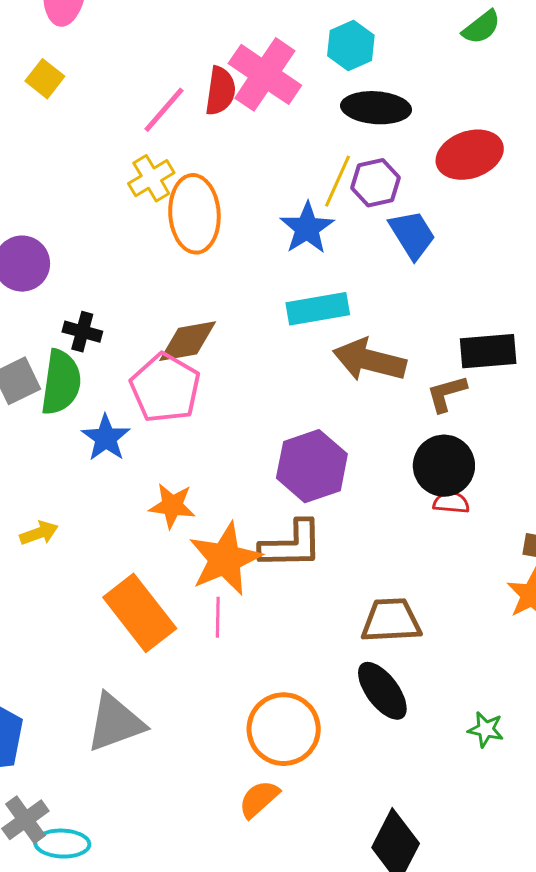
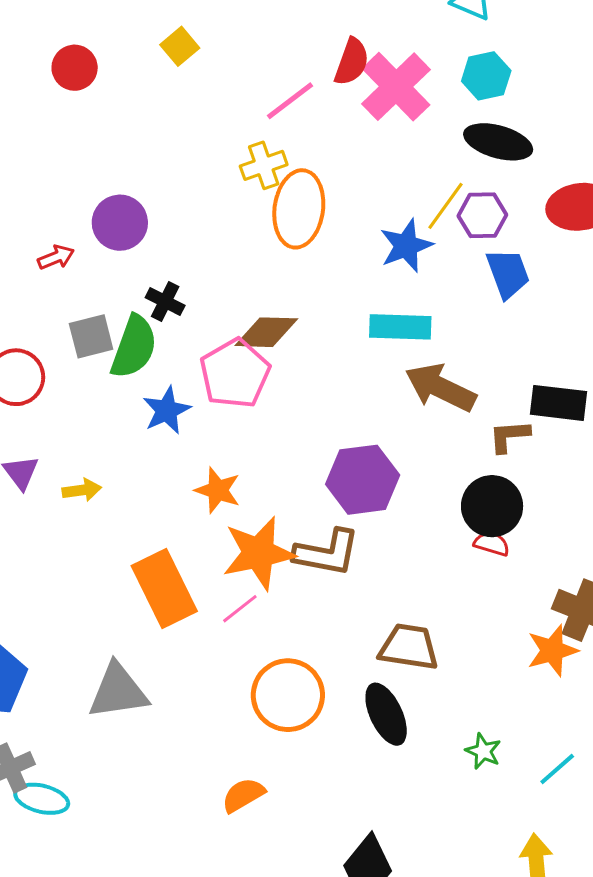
red semicircle: (220, 91) -> (352, 62), moved
pink line: (218, 617) -> (240, 609), turned 39
orange circle: (284, 729) -> (288, 695), moved
green star: (486, 729) -> (483, 751), moved

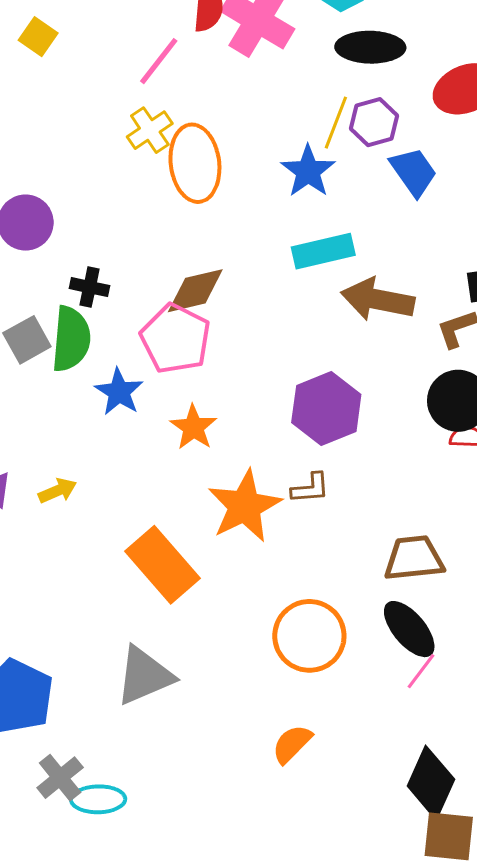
orange star: (218, 490) -> (193, 427), moved, turned 30
brown L-shape: (327, 553) -> (310, 488), size x0.6
pink line: (240, 609) -> (421, 671), moved

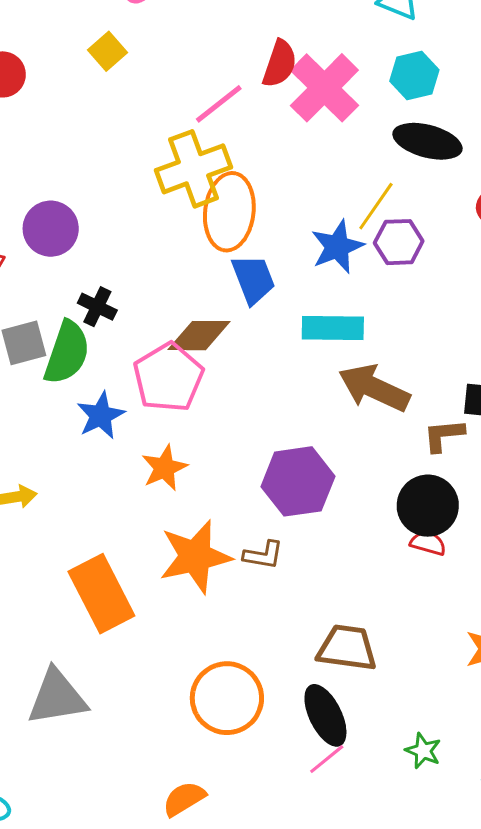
purple hexagon: (374, 122) -> (399, 242), moved
yellow cross: (150, 130) -> (194, 169), size x1.6
blue trapezoid: (414, 172) -> (253, 279), moved

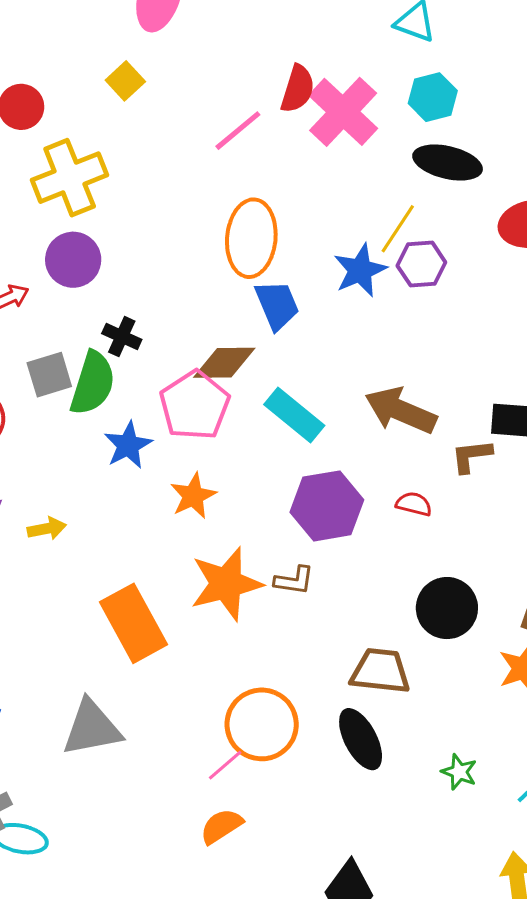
yellow cross: (194, 169) -> (70, 178), moved
cyan rectangle: (333, 328) -> (294, 415), moved, turned 40
black circle: (428, 506) -> (447, 608), moved
red semicircle: (428, 543) -> (414, 504), moved
pink line: (327, 759) -> (225, 765), moved

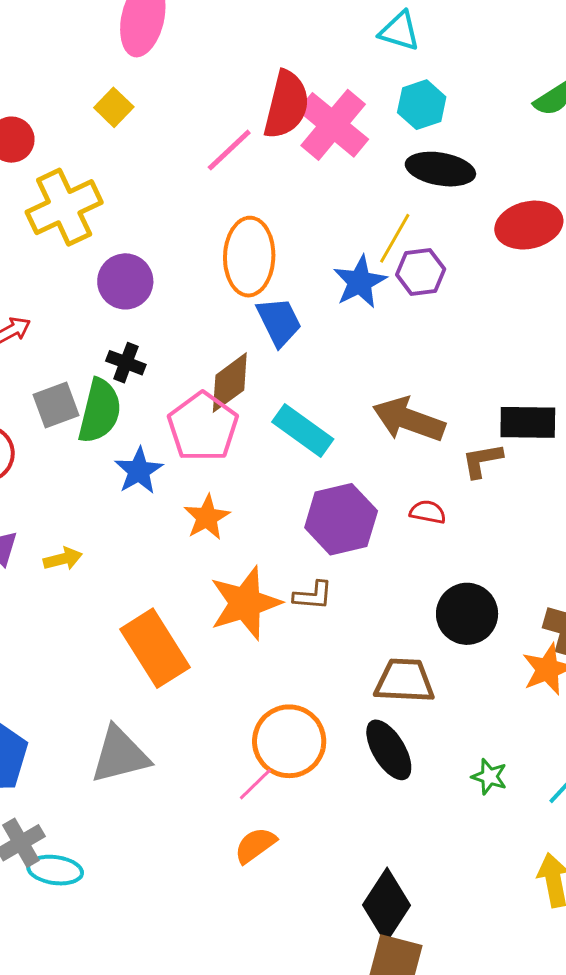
red semicircle: (298, 89) -> (286, 105), size x1.4
purple circle: (73, 260) -> (125, 281), moved
brown diamond: (224, 363) -> (230, 383), turned -32

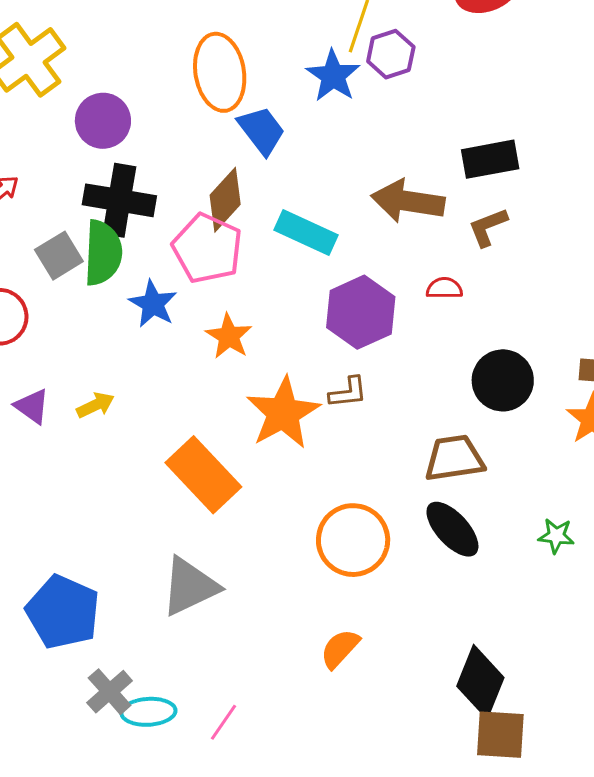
black cross: (126, 363) -> (119, 200), size x1.8
black rectangle: (528, 422) -> (490, 159), moved
pink line: (255, 784) -> (223, 722), moved

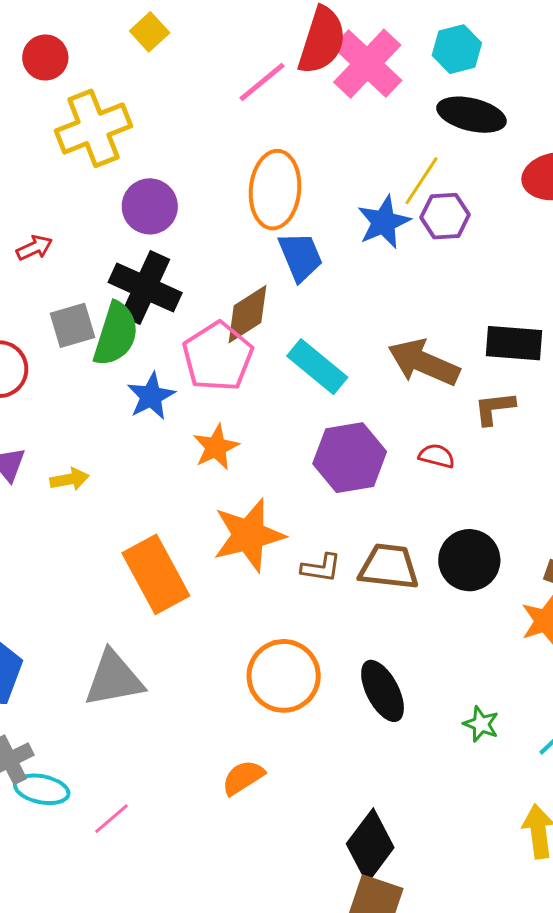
brown L-shape: (348, 392) -> (321, 568), moved
brown trapezoid: (454, 458) -> (389, 567), moved

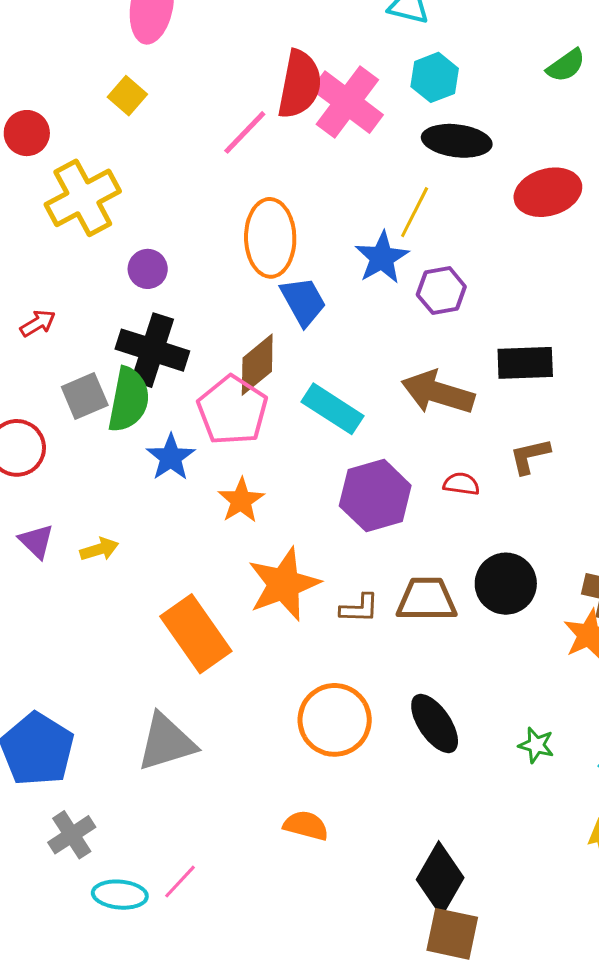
purple circle: (150, 206) -> (148, 269), size x0.7
purple hexagon: (445, 216) -> (441, 291), moved
brown L-shape: (494, 408) -> (530, 456), moved
orange semicircle: (243, 777) -> (306, 825), turned 54
cyan ellipse: (42, 789) -> (120, 895), moved

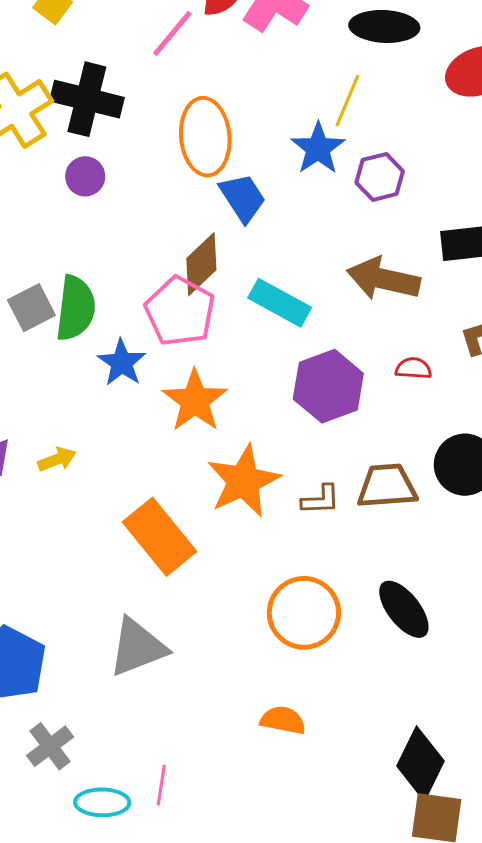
black cross: (152, 350) -> (87, 99), moved
orange star: (241, 500) -> (195, 401), size x1.4
pink line: (180, 882) -> (161, 785), turned -30

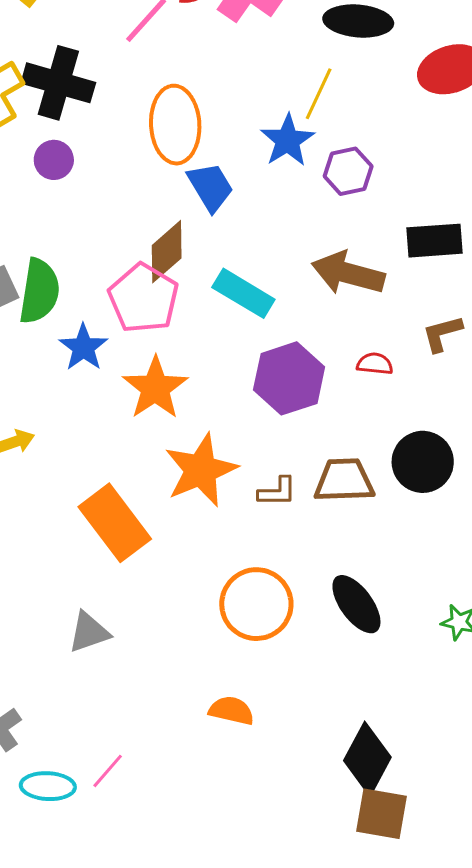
gray triangle: (138, 647) -> (89, 632), size x0.7
pink line: (161, 785) -> (108, 771), turned 30

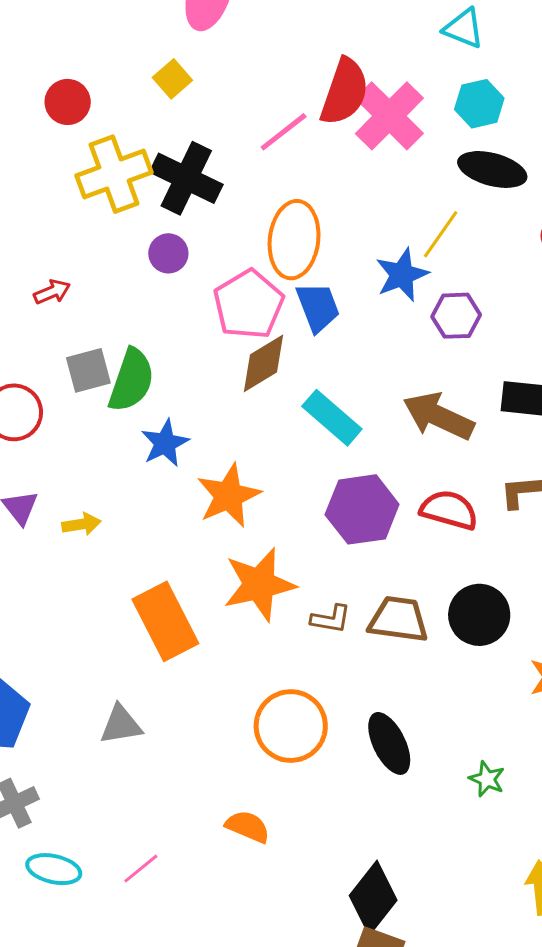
pink pentagon: (143, 298) -> (248, 304), moved
red semicircle: (375, 364) -> (449, 510), size x1.6
pink line: (108, 771) -> (141, 869), moved

